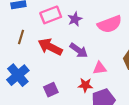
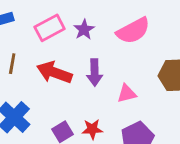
purple arrow: (79, 50) -> (95, 72), turned 60
red star: (85, 85) -> (92, 129), moved

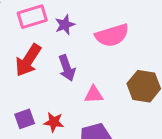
red arrow: (54, 72) -> (28, 60), turned -88
purple arrow: (95, 72) -> (67, 68), turned -30

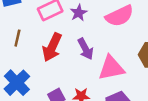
pink triangle: (94, 94) -> (111, 68), size x1.6

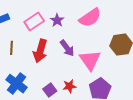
pink triangle: (111, 68) -> (90, 60), turned -45

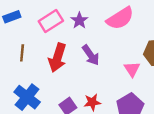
pink triangle: (90, 60) -> (132, 69), moved, size x0.6

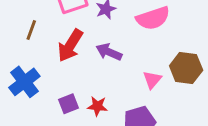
purple arrow: (91, 55) -> (109, 52), turned 135

